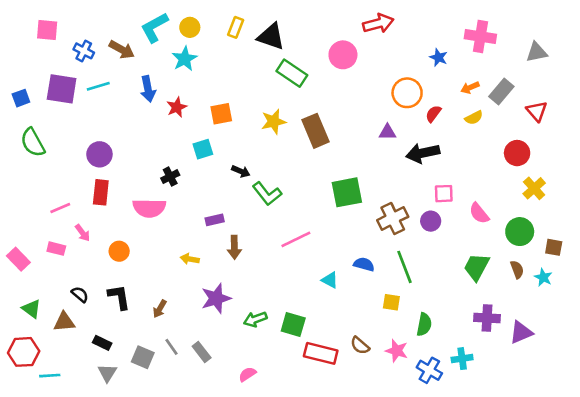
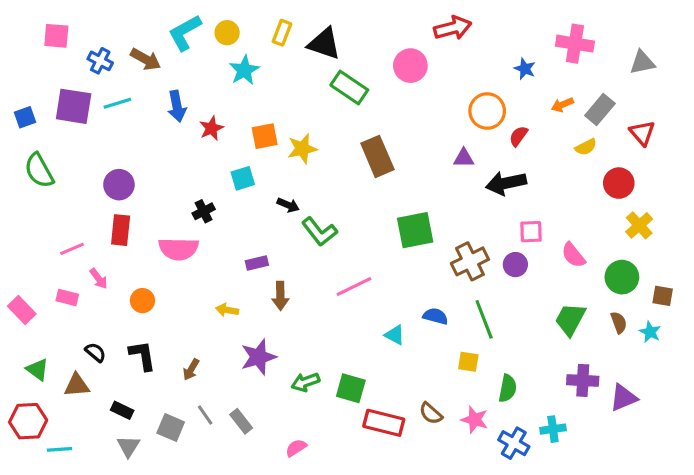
cyan star: (185, 59) -> (244, 70), moved
yellow semicircle: (474, 118) -> (586, 147), moved
yellow star: (274, 122) -> (302, 149), moved

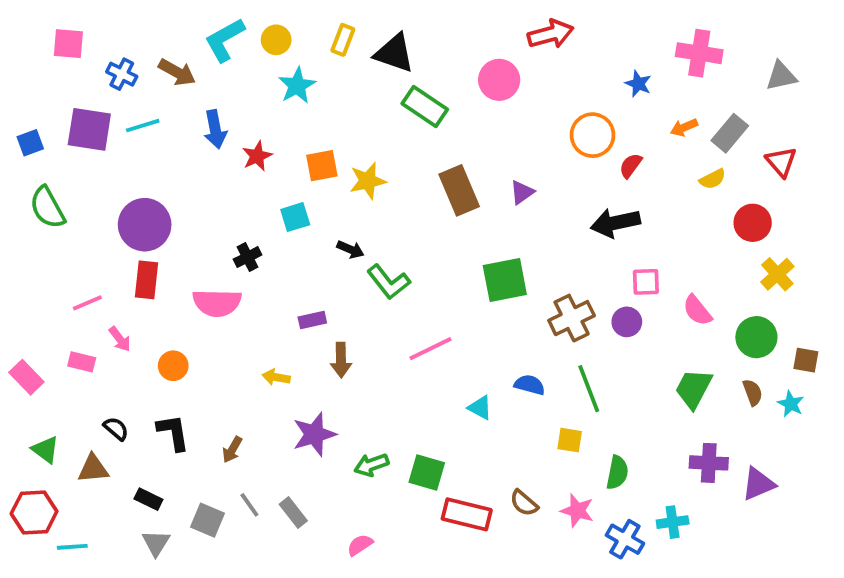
purple triangle: (464, 158) -> (522, 192), moved, turned -35
purple circle: (119, 185) -> (145, 225), size x1.4

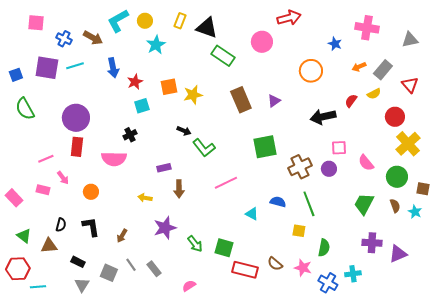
red semicircle: (631, 166) -> (351, 101), moved
cyan square: (295, 217) -> (142, 106), moved
yellow cross: (777, 274) -> (408, 144), size x1.4
black semicircle: (116, 429) -> (61, 225), turned 64
green arrow: (371, 465) -> (195, 244), turned -108

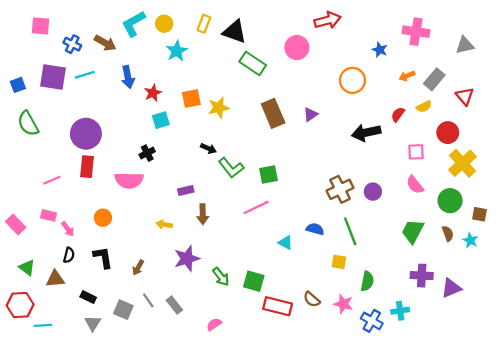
green square: (265, 147) -> (269, 175), moved, size x0.7
pink square: (339, 148) -> (416, 152), moved
pink arrow: (63, 178) -> (68, 229), moved

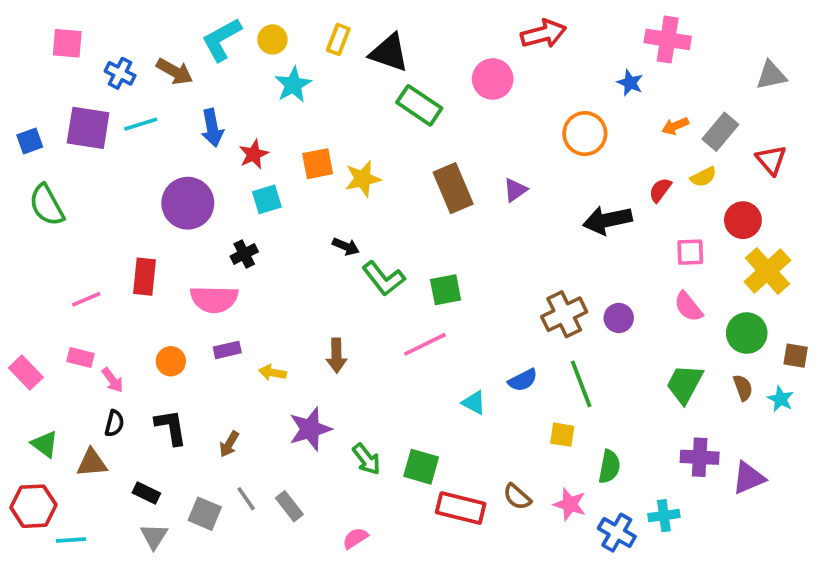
pink cross: (416, 32) -> (668, 39), moved
purple circle: (86, 134) -> (188, 203), moved
purple rectangle: (186, 190) -> (227, 350), moved
blue semicircle: (315, 229) -> (523, 380), turned 138

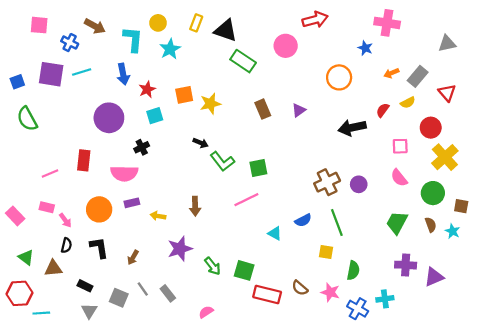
cyan L-shape: (222, 39) -> (133, 39), moved, turned 124
brown arrow: (175, 71) -> (95, 26), moved
brown rectangle: (453, 188) -> (263, 109), size x0.7
orange circle: (171, 361) -> (99, 209), size x1.5

